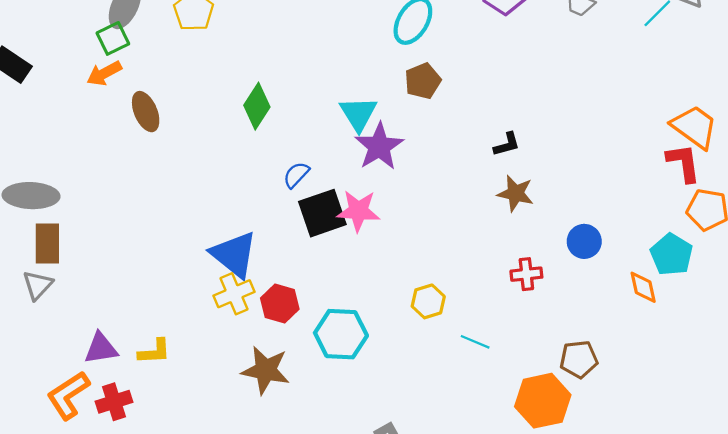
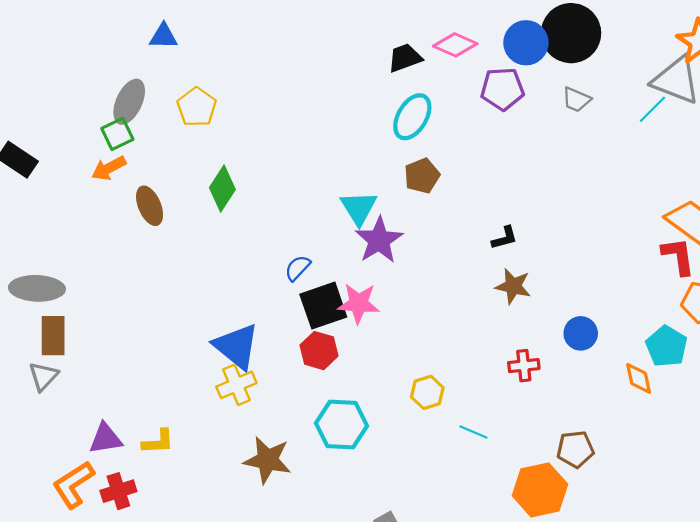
green diamond: (257, 106) -> (222, 189), moved
red hexagon: (280, 304) -> (319, 351), moved

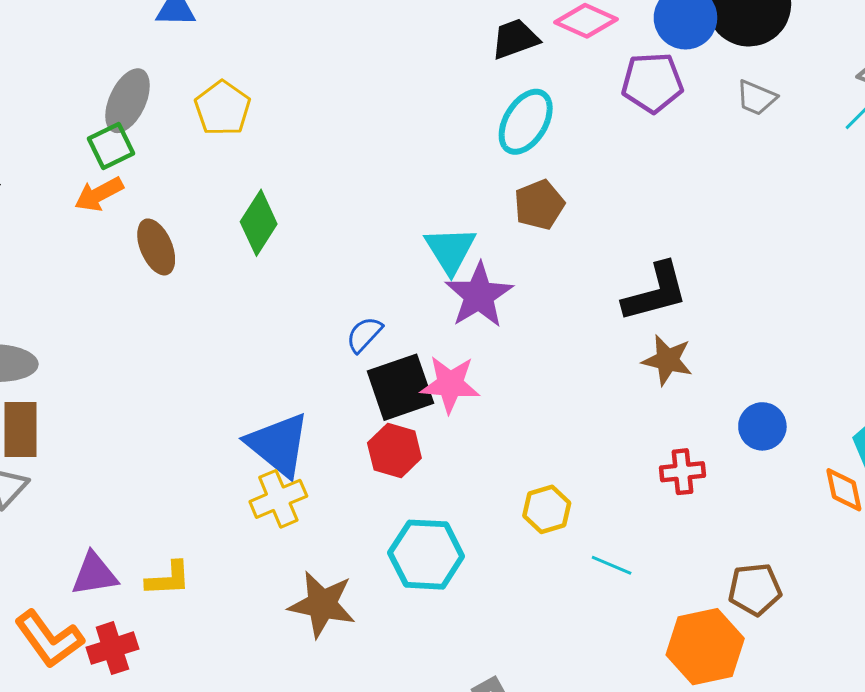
black L-shape: (505, 238) -> (655, 292), size x1.8
orange L-shape: (73, 485) -> (49, 639), turned -93

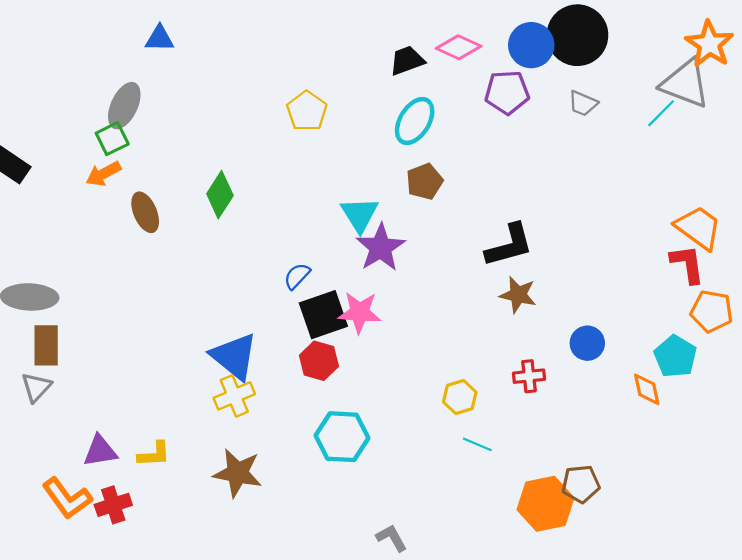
yellow pentagon: (223, 108) -> (307, 111), moved
yellow hexagon: (547, 509) -> (460, 397), moved
brown pentagon: (755, 589) -> (581, 484), moved
brown star: (322, 604) -> (238, 473), moved

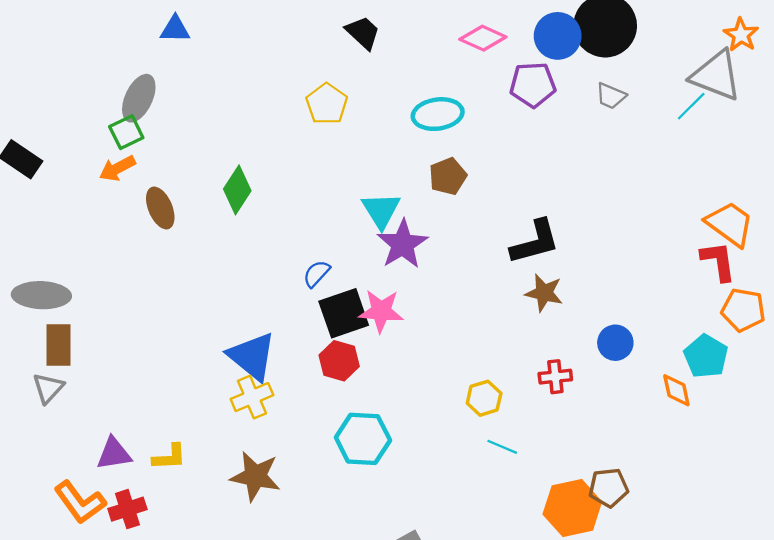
orange star: (709, 44) -> (741, 35), size x0.7
black trapezoid: (407, 60) -> (363, 33), moved, turned 63
cyan ellipse: (415, 121) -> (438, 114), turned 51

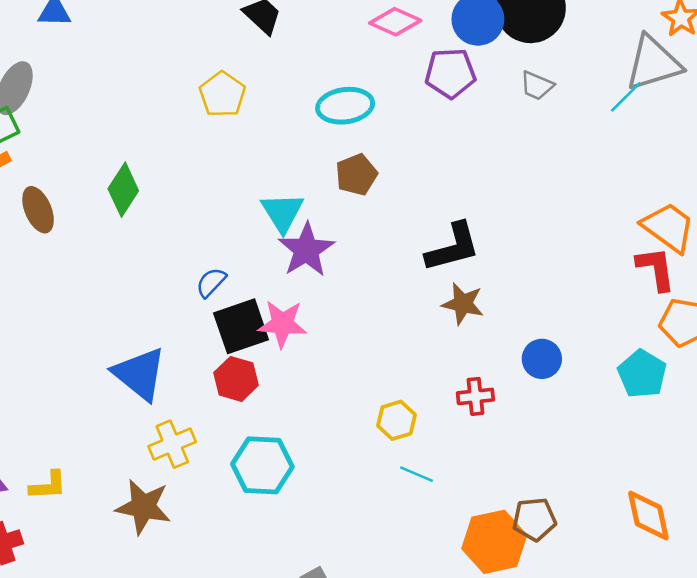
gray triangle: (716, 76) -> (653, 63), turned -38
orange diamond: (676, 390) -> (648, 516), moved, size x1.4
yellow cross: (252, 397) -> (172, 444), moved

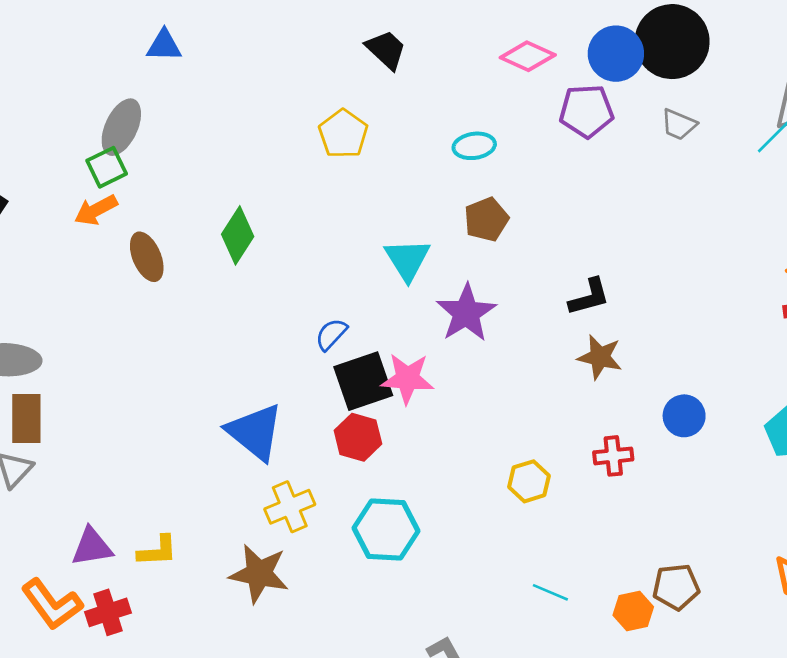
cyan ellipse: (345, 106) -> (474, 146), size x0.7
black L-shape: (453, 247) -> (589, 297), size x0.7
purple star: (306, 250) -> (466, 313), moved
cyan line: (417, 474) -> (550, 592), moved
orange hexagon: (494, 542) -> (633, 611), size x0.6

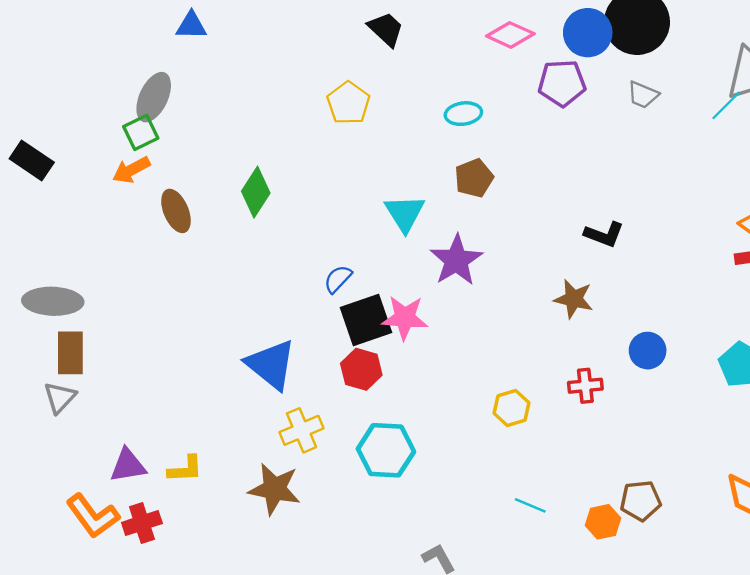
black L-shape: (589, 297) -> (604, 234), moved, turned 36

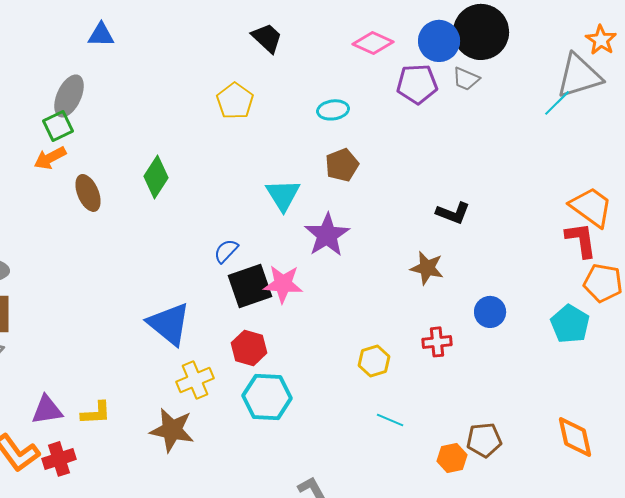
gray trapezoid: (643, 95) -> (466, 79), moved
red hexagon: (361, 369) -> (249, 348), moved
cyan line: (530, 505) -> (390, 420), moved

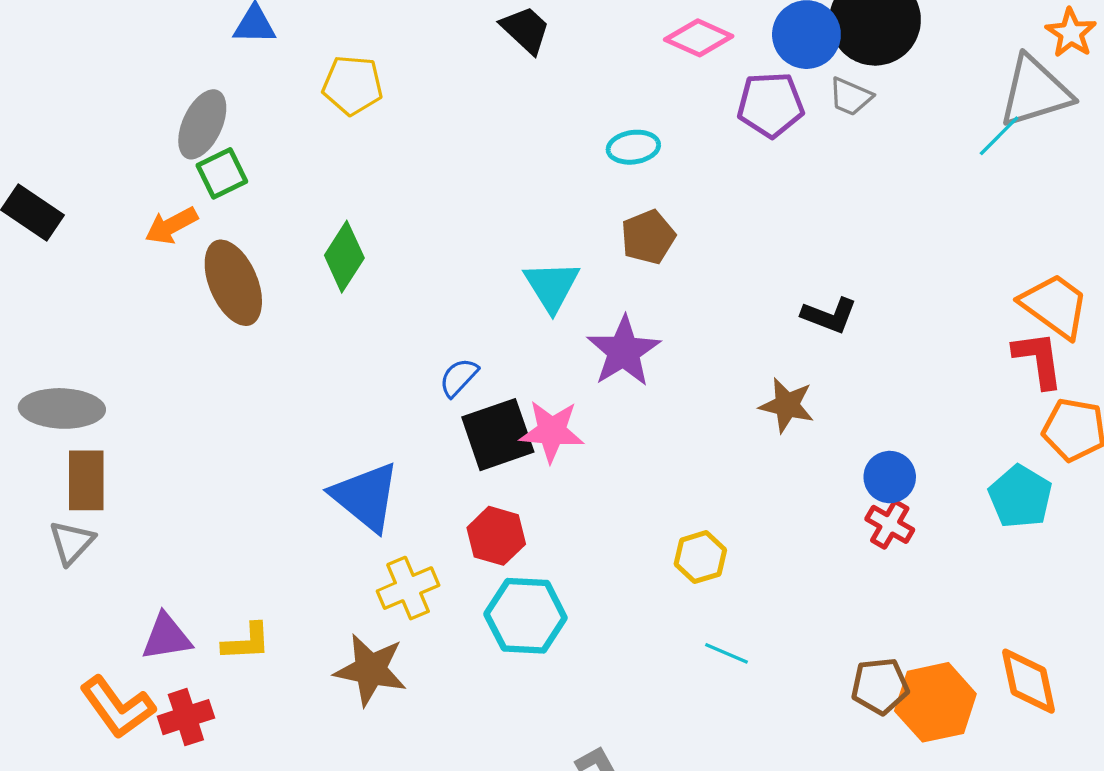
yellow pentagon: (235, 101) -> (353, 85), moved, turned -30
green square: (58, 126) -> (222, 173), moved
brown ellipse: (88, 193) -> (233, 283), size x1.4
red cross: (437, 342) -> (890, 524), moved, turned 36
orange hexagon: (452, 458) -> (935, 702), moved, size x1.6

